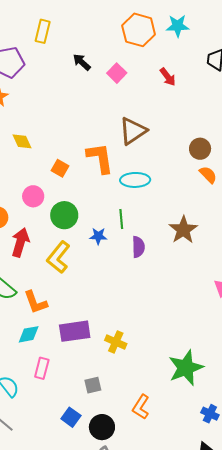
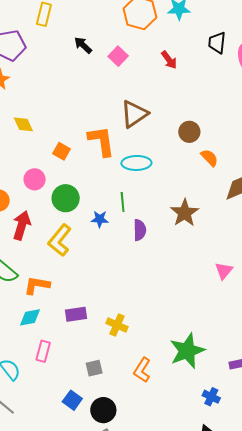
brown circle: (200, 149) -> (189, 132), moved
orange L-shape: (36, 302) -> (37, 285), turned 120
purple rectangle: (75, 331) -> (76, 314), size x0.7
orange L-shape: (141, 407) -> (142, 370), moved

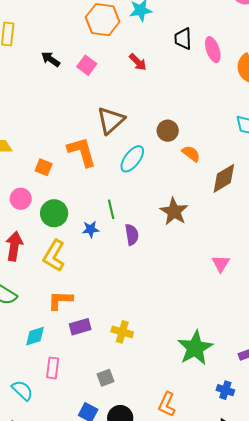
cyan ellipse: (136, 163) -> (132, 159), moved, turned -44
orange L-shape: (37, 285) -> (60, 300), moved
orange L-shape: (142, 370) -> (167, 404), moved

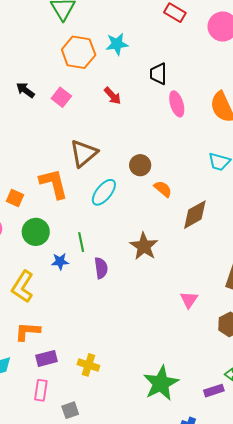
pink ellipse: (213, 50) -> (177, 104), moved
green circle: (54, 213) -> (36, 232), moved
pink rectangle: (53, 368) -> (41, 390), moved

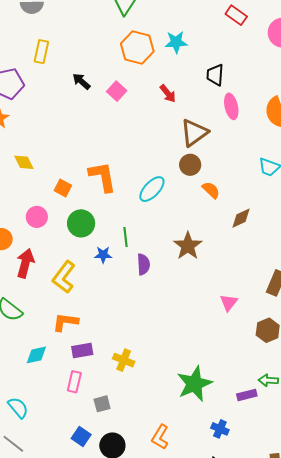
brown triangle: (84, 153) -> (194, 133), moved
brown diamond: (195, 215) -> (241, 218), size x0.7

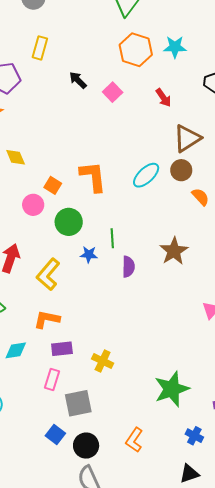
cyan ellipse: (152, 189) -> (146, 175), moved
pink circle: (37, 217) -> (33, 205), moved
gray square: (102, 404) -> (78, 403), size x1.6

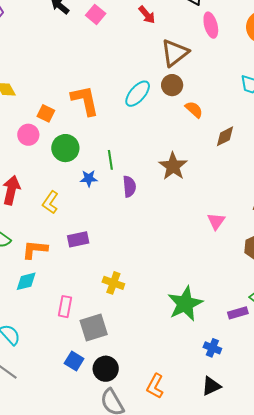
yellow L-shape: (48, 274) -> (50, 202), size x0.7
orange L-shape: (47, 319) -> (35, 250), moved
purple rectangle: (62, 349) -> (78, 239), moved
orange L-shape: (134, 440) -> (155, 386), moved

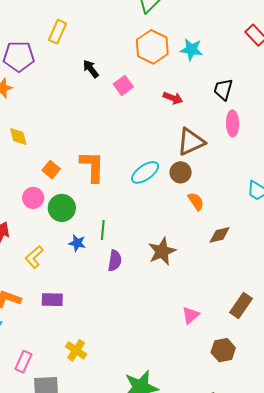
red arrow: (147, 15) -> (173, 98), turned -42
pink circle: (28, 135) -> (33, 198), moved

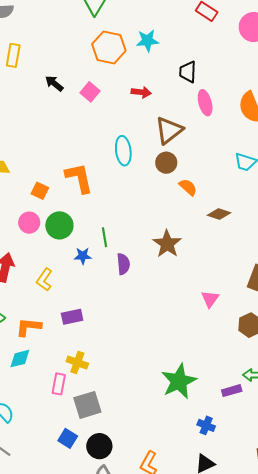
cyan ellipse: (145, 172) -> (123, 151), moved, turned -48
brown diamond: (220, 235) -> (219, 214), turned 45
yellow cross: (76, 350) -> (77, 363), moved

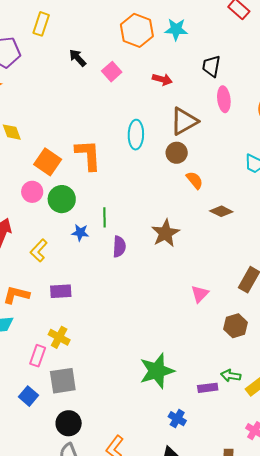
orange square: (40, 191) -> (48, 162), size x1.5
blue square: (68, 438) -> (29, 396), moved

